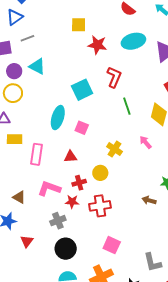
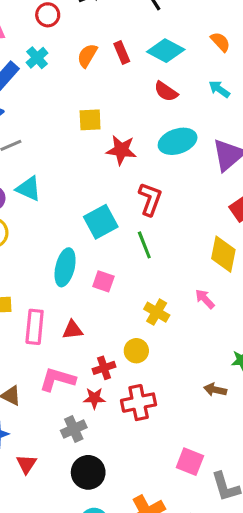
green line: (127, 106) -> (144, 245), moved
red triangle: (70, 157) -> (72, 330), moved
pink square: (112, 245) -> (190, 462), moved

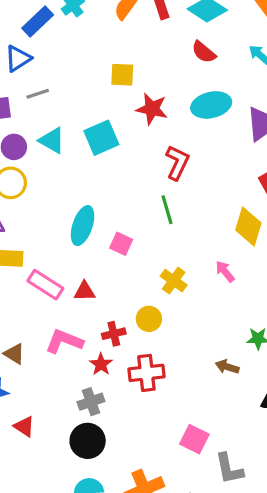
cyan square: (101, 222) -> (101, 138), moved
pink rectangle: (35, 327) -> (45, 285), turned -68
red star: (94, 398) -> (101, 364), turned 30
gray cross: (74, 429) -> (91, 402), moved
red triangle: (26, 464) -> (24, 426), turned -35

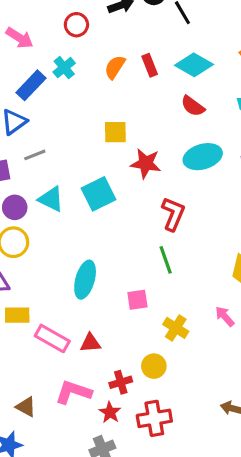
pink square: (121, 244) -> (137, 300), moved, turned -30

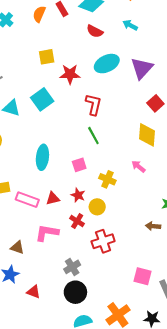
red cross: (121, 382) -> (77, 221), turned -32
red star: (110, 412) -> (78, 195), moved

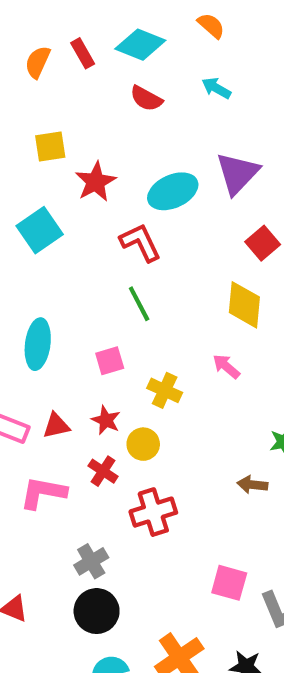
cyan ellipse: (107, 64) -> (173, 191), moved
red star: (70, 74) -> (96, 182), turned -30
red L-shape: (93, 104) -> (140, 242), turned -40

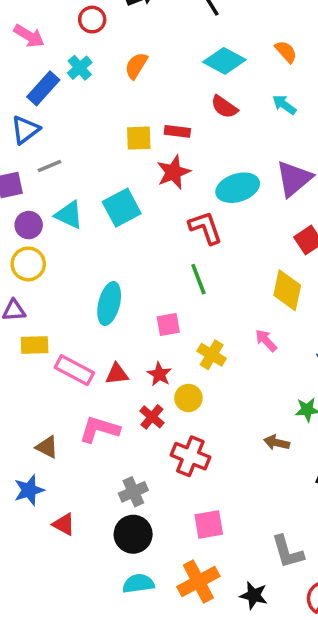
red rectangle: (83, 53) -> (177, 131), moved, turned -60
red cross: (153, 512) -> (190, 456), turned 33
pink square: (229, 583) -> (209, 525), moved, turned -32

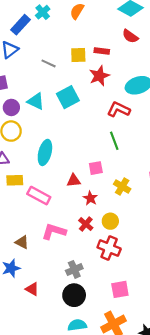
gray line: (50, 166) -> (49, 63), moved, turned 48
red L-shape: (205, 228) -> (119, 109), turned -45
cyan ellipse: (109, 304) -> (45, 152), moved
red triangle: (117, 374) -> (74, 181), moved
yellow circle: (188, 398) -> (110, 221), moved

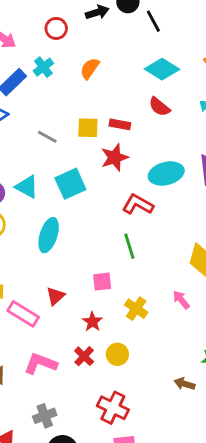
cyan ellipse: (45, 152) -> (49, 235), moved
red triangle: (74, 181) -> (55, 296), moved, turned -40
red cross: (109, 248) -> (113, 408), moved
gray cross: (74, 269) -> (45, 416), moved

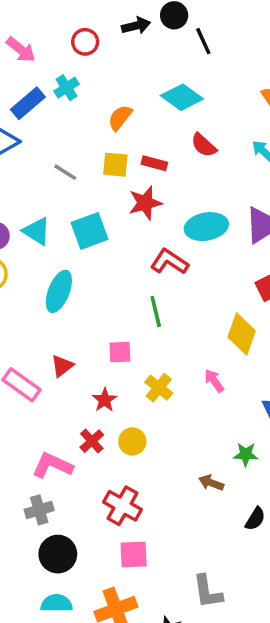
orange semicircle: (90, 69) -> (120, 118), moved
cyan diamond: (162, 69) -> (182, 97), moved
pink L-shape: (40, 364) -> (52, 465), moved

